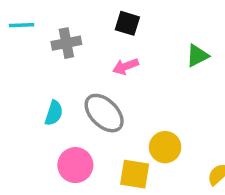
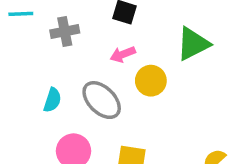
green triangle: (197, 56) -> (193, 44), size x1.5
yellow circle: (165, 147) -> (151, 81), moved

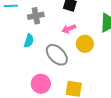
cyan semicircle: (52, 100) -> (29, 41), moved

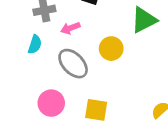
pink arrow: (69, 29) -> (70, 28), moved

